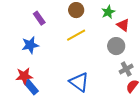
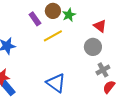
green star: (108, 12) -> (69, 15), moved
purple rectangle: (39, 18) -> (35, 19), moved

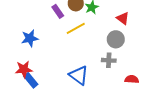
gray cross: (103, 70) -> (109, 60), moved, turned 32
red semicircle: (109, 87) -> (132, 79), turned 56

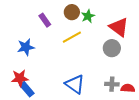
purple rectangle: (58, 11) -> (45, 20), moved
red triangle: (123, 18) -> (119, 27), size x1.5
gray cross: (109, 60) -> (112, 84), moved

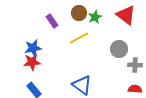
red triangle: (119, 27) -> (126, 15), moved
red star: (20, 78) -> (32, 62), moved
gray cross: (112, 84) -> (135, 65), moved

